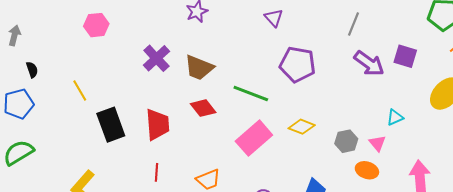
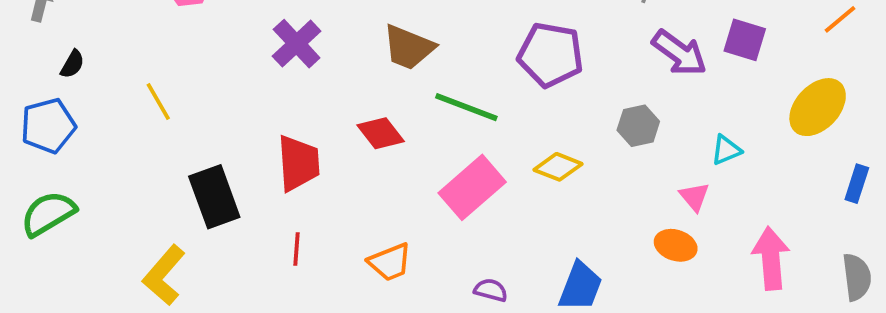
brown trapezoid: (199, 68) -> (409, 47), moved
black semicircle: (32, 70) -> (72, 64), turned 49
black rectangle: (111, 125) -> (214, 197), moved
gray hexagon: (346, 141) -> (638, 126), moved

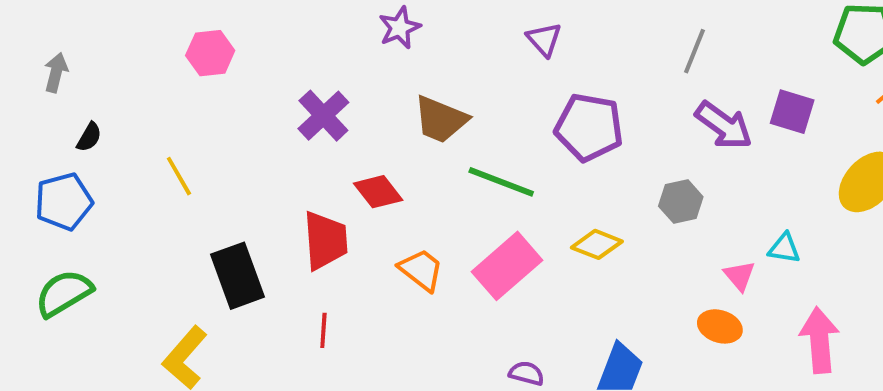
red diamond: (381, 133) -> (378, 192), moved
cyan triangle: (726, 150) -> (784, 248), moved, turned 32
orange trapezoid: (390, 262) -> (421, 270), moved, turned -120

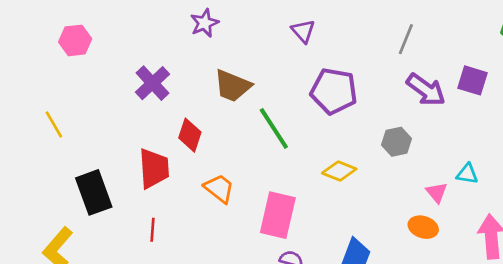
green line: (501, 182) -> (274, 128), turned 36
red diamond: (378, 192) -> (190, 135), turned 56
pink rectangle: (507, 266) -> (278, 215), moved, turned -36

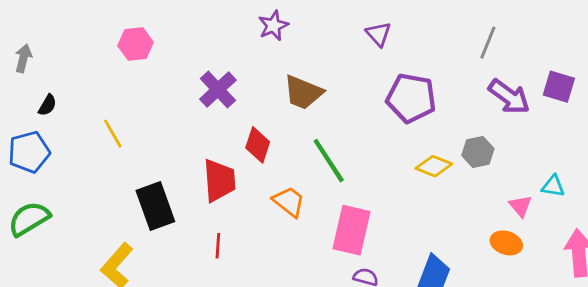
green line: (274, 128) -> (329, 161), moved
yellow diamond: (339, 171) -> (434, 166), moved

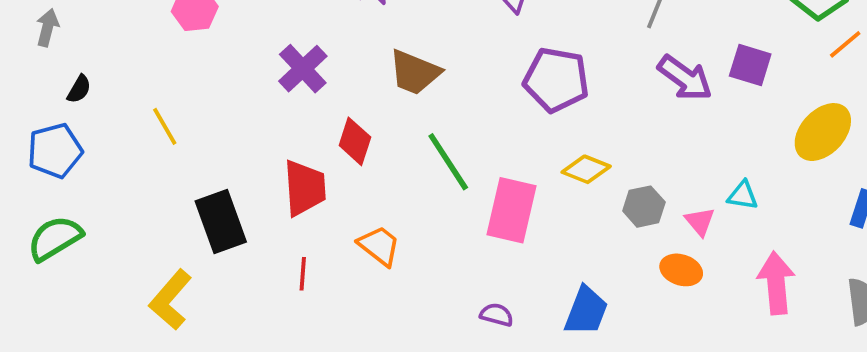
gray hexagon: (478, 152) -> (644, 207), moved
orange trapezoid: (289, 202) -> (379, 246), moved
pink rectangle: (351, 230) -> (512, 210), moved

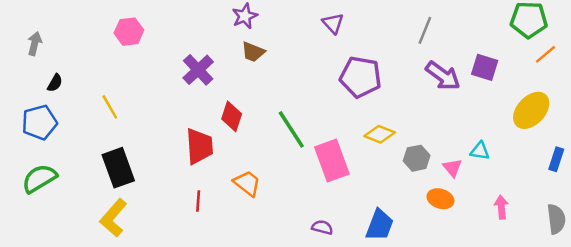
brown trapezoid: (415, 72) -> (253, 52), moved, size x0.7
pink rectangle: (512, 210) -> (332, 161), turned -33
black rectangle: (221, 221) -> (118, 168), moved
pink arrow: (776, 283) -> (501, 207), size x0.6

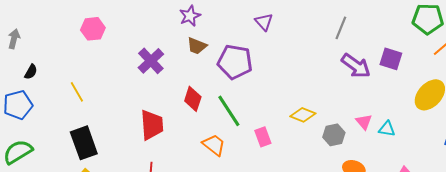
purple pentagon: (361, 77) -> (235, 62), moved
red diamond: (232, 116) -> (193, 99), moved
pink rectangle: (332, 161) -> (263, 137), size x0.6
pink triangle: (452, 168) -> (364, 122), moved
orange trapezoid: (247, 183) -> (214, 145), moved

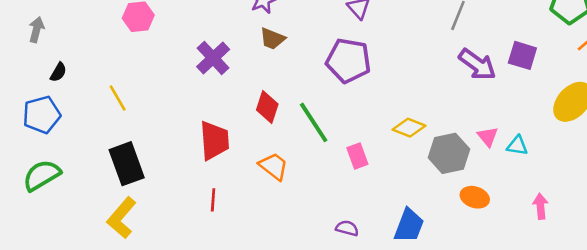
purple pentagon: (235, 62) -> (348, 61), moved
gray hexagon: (334, 135) -> (449, 153), size x1.4
orange trapezoid: (214, 145) -> (274, 166), moved

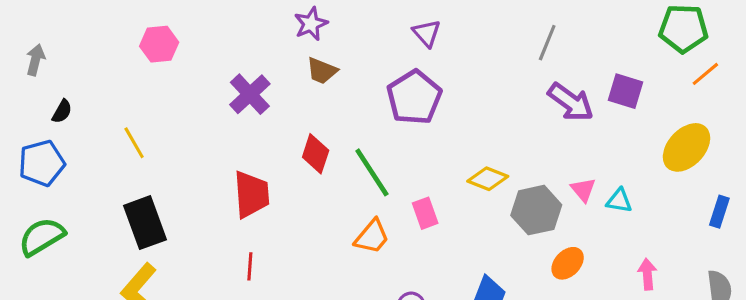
purple pentagon: (348, 61) -> (414, 97), turned 30
orange trapezoid: (274, 166) -> (372, 237), moved, turned 92
orange ellipse: (475, 197) -> (568, 263), turned -64

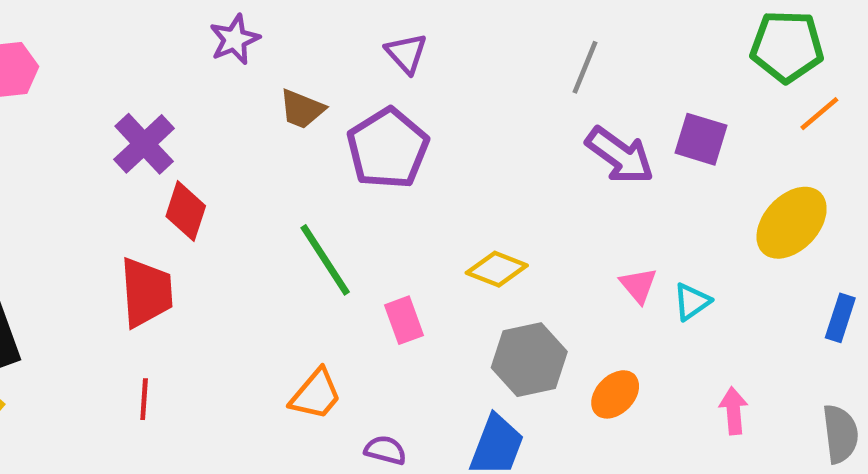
brown trapezoid: (322, 71) -> (302, 109), moved
red diamond: (316, 154) -> (186, 211), moved
cyan triangle: (619, 201) -> (692, 302), turned -44
gray hexagon: (536, 210) -> (529, 360), moved
orange trapezoid: (372, 237) -> (316, 394), moved

